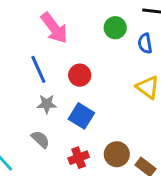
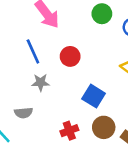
blue square: (81, 116) -> (94, 96), moved
gray semicircle: (40, 139) -> (23, 113), moved, turned 132

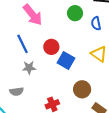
blue square: (94, 96) -> (66, 60), moved
brown circle: (104, 127) -> (82, 89), moved

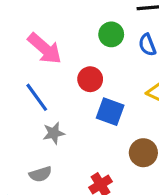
red circle: (51, 47) -> (90, 79), moved

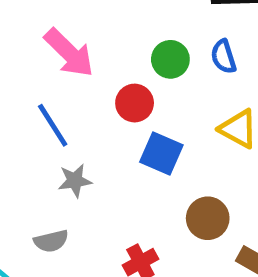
green circle: (111, 34) -> (170, 59), moved

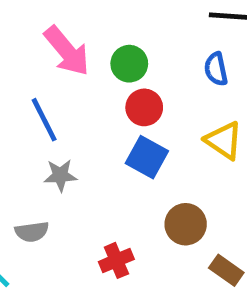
green circle: (170, 59) -> (129, 64), moved
red circle: (135, 103) -> (144, 107), moved

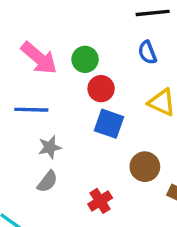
blue line: (44, 120) -> (31, 110), turned -52
gray semicircle: (32, 232) -> (47, 181), moved, turned -35

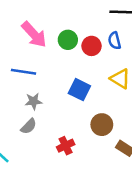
red circle: (101, 89) -> (92, 46), moved

